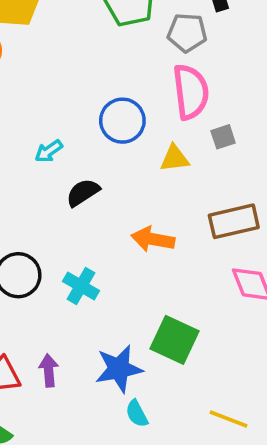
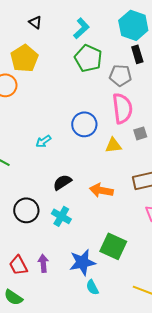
black semicircle: (83, 193) -> (62, 182), moved

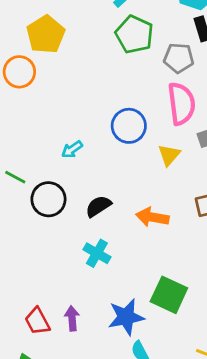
yellow triangle: (113, 145) -> (169, 155), turned -42
black circle: (26, 210) -> (48, 199), moved

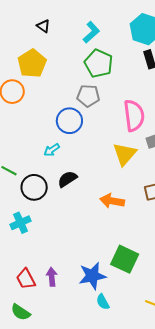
gray pentagon: (179, 58) -> (88, 96), moved
blue circle: (129, 126) -> (69, 121), moved
yellow triangle: (169, 155) -> (125, 154), size x1.4
black semicircle: (98, 206) -> (67, 179), moved
cyan cross: (97, 253) -> (21, 223), moved, turned 36

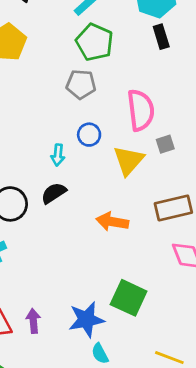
blue circle: (69, 121) -> (89, 135), moved, size x0.7
cyan arrow: (52, 150) -> (58, 155), moved, turned -49

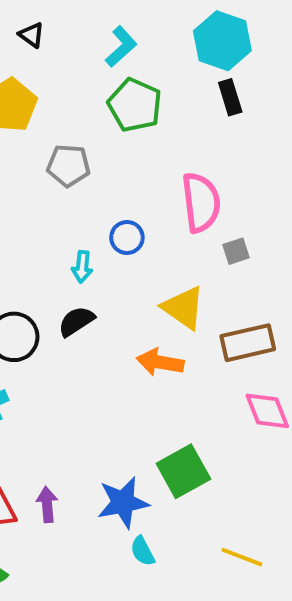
gray pentagon: (81, 84) -> (69, 165), moved
yellow triangle: (129, 160) -> (183, 308), moved, turned -36
green square: (129, 298) -> (183, 471), turned 36

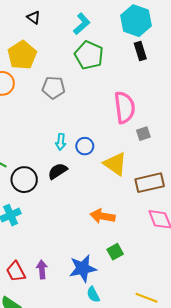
blue circle: (127, 238) -> (85, 146), moved
orange arrow: (160, 362) -> (103, 216), moved
green square: (183, 471) -> (115, 252), size x0.6

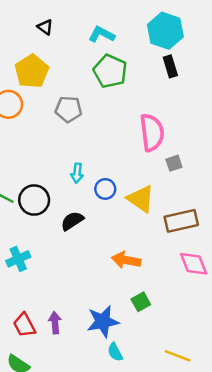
cyan L-shape: (82, 24) -> (102, 34), turned -110
blue circle: (85, 146) -> (105, 189), moved
black semicircle: (58, 171) -> (72, 221), moved
black circle: (24, 180) -> (34, 200), moved

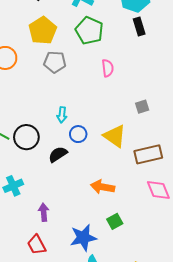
yellow pentagon: (32, 71) -> (43, 31), moved
pink semicircle: (152, 133) -> (108, 68), moved, size x0.6
blue circle: (105, 189) -> (78, 134), moved
purple arrow: (55, 323) -> (44, 212), moved
red trapezoid: (24, 325) -> (37, 245), moved

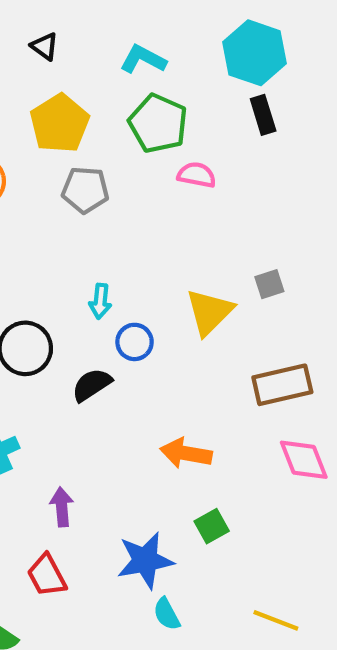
pink semicircle: (108, 68) -> (197, 175), moved, turned -72
yellow triangle: (115, 136) -> (209, 312), moved, turned 40

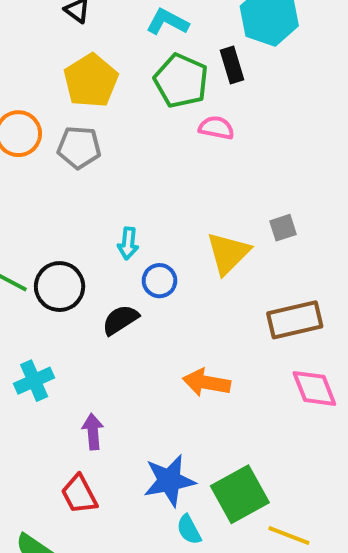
black rectangle: (263, 115) -> (232, 65), moved
gray pentagon: (85, 190) -> (79, 147), moved
green square: (212, 526) -> (240, 494), moved, size x1.8

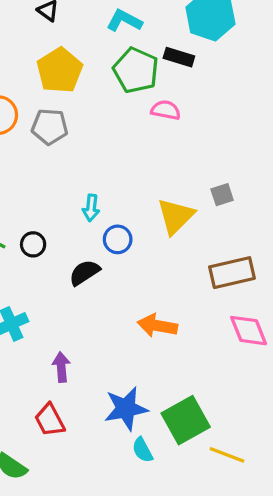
black rectangle: (232, 65) -> (179, 57), turned -56
black circle: (60, 287) -> (33, 244), size x0.6

